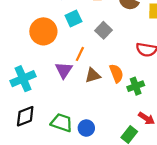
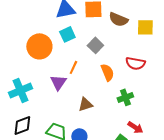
orange semicircle: (116, 73) -> (107, 72), moved
brown triangle: (93, 75) -> (85, 104), moved

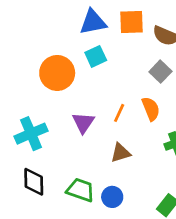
gray square: (95, 45) -> (160, 72), moved
orange line: (73, 67) -> (119, 113), moved
black diamond: (22, 125) -> (34, 182), turned -70

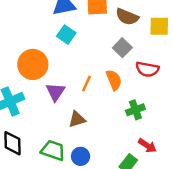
cyan square: (96, 56) -> (66, 35), turned -30
orange circle: (57, 73) -> (33, 64), moved
brown triangle: (120, 153) -> (77, 119), moved

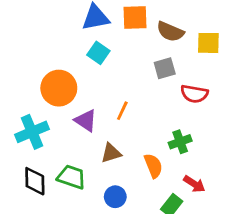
gray square: (122, 48) -> (165, 68), turned 30
orange semicircle: (114, 80) -> (153, 166), moved
purple triangle: (55, 92) -> (86, 121), turned -30
green trapezoid: (53, 150) -> (72, 177), moved

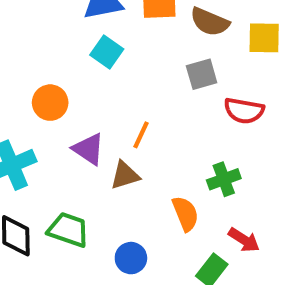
orange circle: (59, 88) -> (50, 103), size x0.7
brown triangle: (111, 153) -> (125, 175), moved

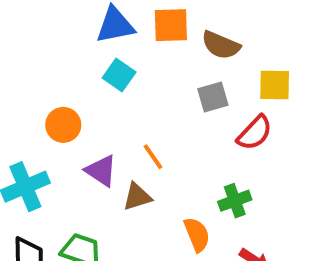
yellow square: (264, 38) -> (275, 85), moved
red semicircle: (244, 111) -> (255, 133), turned -57
orange line: (141, 135) -> (153, 157), turned -60

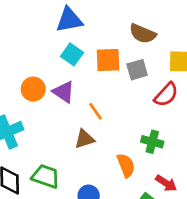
orange square: (171, 25) -> (108, 60), moved
purple triangle: (101, 171) -> (64, 92), moved
green cross: (235, 201) -> (152, 142), turned 35

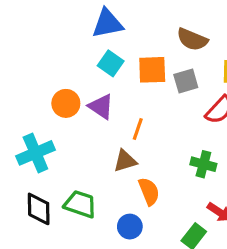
orange line: (96, 111) -> (138, 129), turned 54
orange semicircle: (126, 165) -> (149, 191), moved

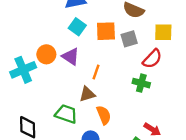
cyan cross: (35, 153) -> (23, 70), moved
green cross: (203, 164) -> (141, 83), moved
green trapezoid: (80, 204) -> (66, 114), moved

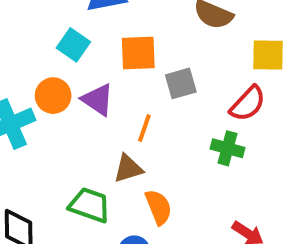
cyan square: (77, 27) -> (73, 45), moved
orange square: (106, 31) -> (138, 53), moved
gray square: (129, 39) -> (181, 83), moved

